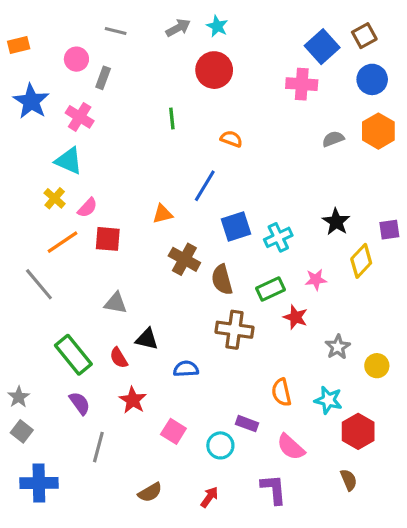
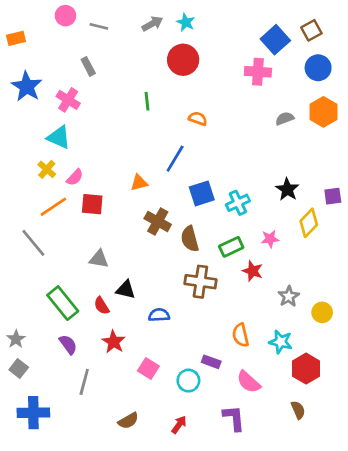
pink circle: (76, 59) -> (65, 16), moved
gray rectangle: (103, 78) -> (88, 66), turned -48

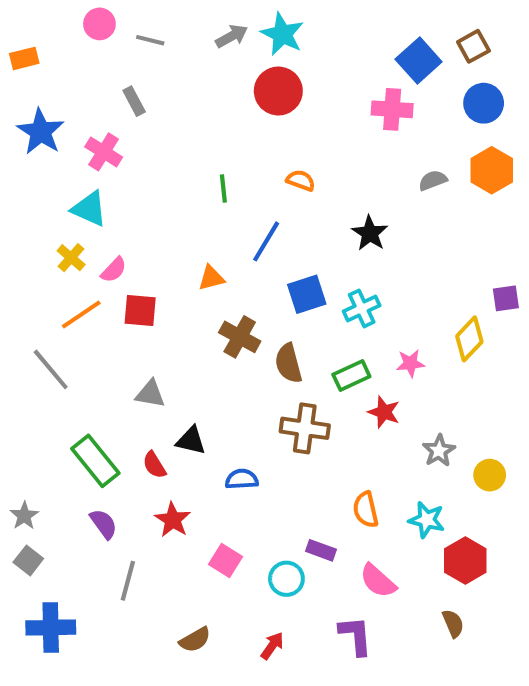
cyan star: (186, 22) -> (282, 34), size x1.5
green line: (147, 101) -> (223, 189), moved
black star: (287, 189) -> (370, 233), moved

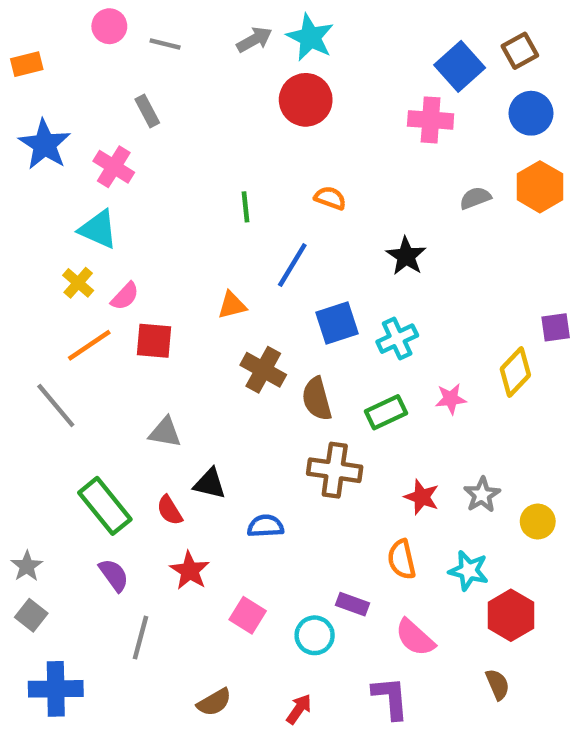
red star: (384, 412) -> (422, 497), moved

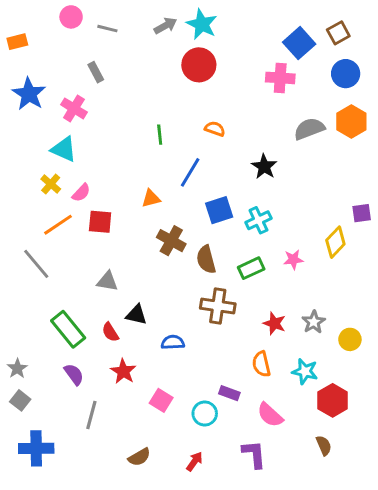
gray semicircle: (475, 198) -> (309, 129), size x1.5

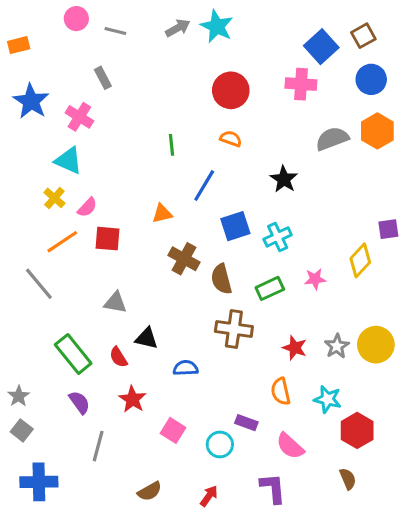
red circle: (199, 65) -> (231, 90), moved
yellow circle: (350, 339) -> (376, 345), moved, size x1.5

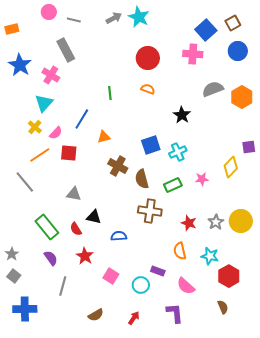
gray rectangle: (103, 78) -> (66, 50), size x1.6
orange hexagon: (377, 131) -> (242, 97), moved
cyan triangle: (69, 161) -> (44, 103), turned 48
blue line: (204, 185) -> (82, 119), moved

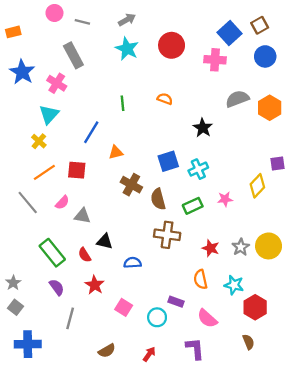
cyan star: (139, 17) -> (127, 49), moved
red circle: (148, 58) -> (172, 45), moved
pink semicircle: (56, 133) -> (62, 202), moved

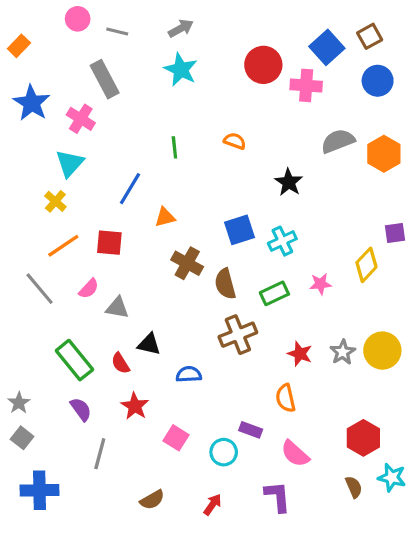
orange rectangle: (13, 32) -> (19, 46), turned -32
red circle: (172, 45) -> (263, 65), moved
brown cross: (167, 235) -> (238, 335), turned -30
cyan star: (234, 285) -> (392, 477), moved

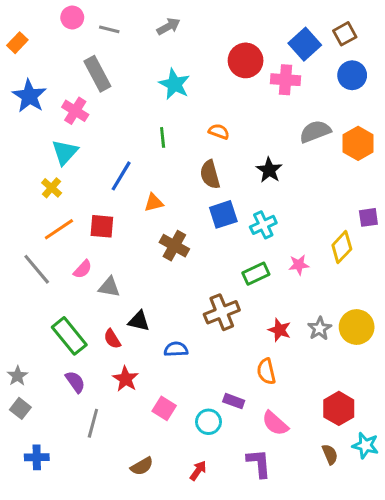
cyan star: (181, 70) -> (174, 84), moved
brown semicircle: (225, 284) -> (210, 174), moved
blue cross: (40, 490) -> (37, 457), size x0.7

